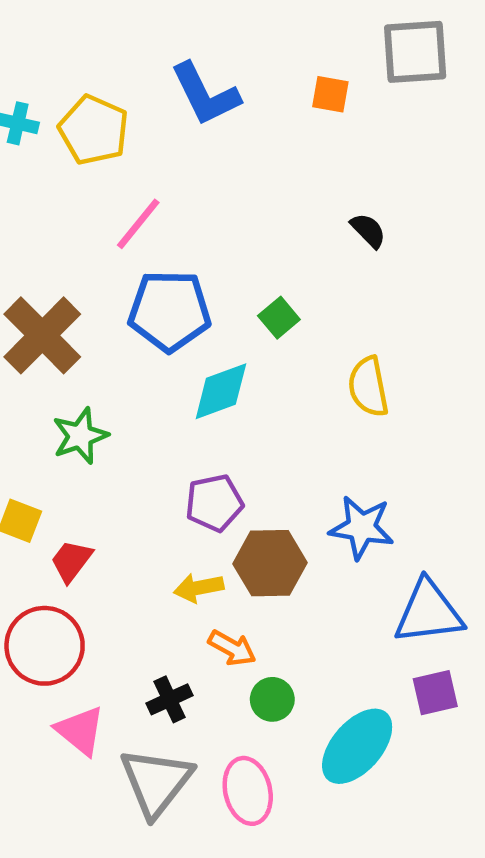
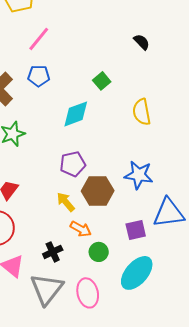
blue pentagon: (170, 311) -> (39, 76), moved, size x0.6
yellow arrow: (199, 588) -> (66, 202), turned 60
purple square: (435, 693) -> (136, 230), moved

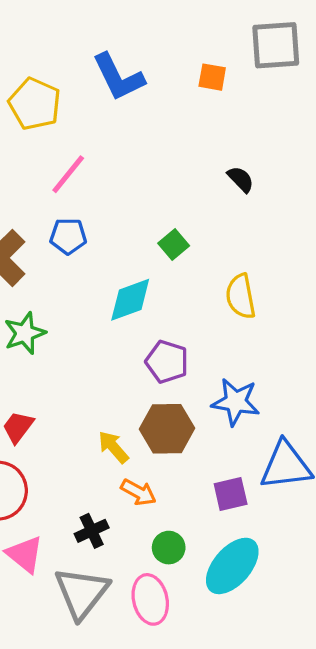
purple pentagon: (73, 164) -> (167, 362), moved, turned 30
green circle: (99, 252) -> (169, 548), moved

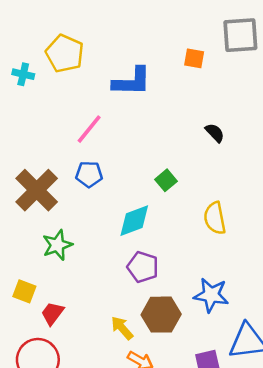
blue L-shape: (118, 77) -> (132, 82), moved, turned -63
yellow pentagon: (35, 104) -> (65, 53), moved
purple pentagon: (167, 362) -> (143, 267), moved

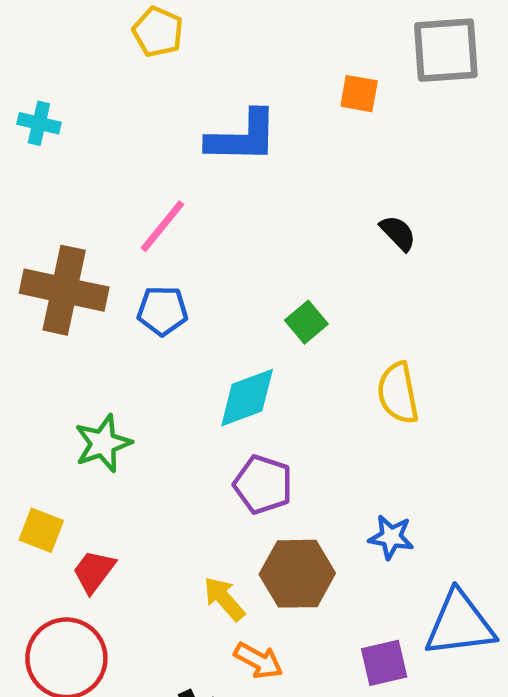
yellow pentagon: (65, 53) -> (158, 32), moved, size x0.7
brown cross: (37, 190) -> (64, 290), moved, turned -33
blue star: (211, 295) -> (391, 537), size x0.7

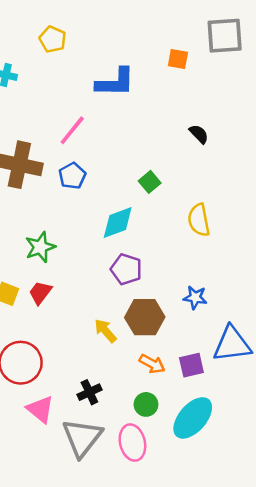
yellow pentagon: (158, 32) -> (53, 39), moved
blue pentagon: (162, 311) -> (72, 176), turned -30
red trapezoid: (94, 571) -> (40, 293), moved
orange arrow: (258, 661) -> (152, 364), moved

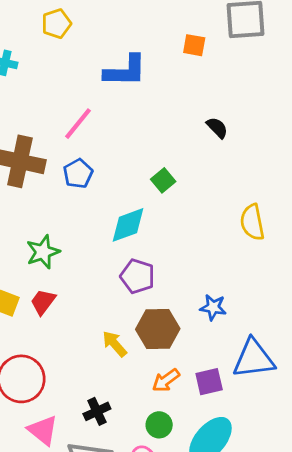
yellow pentagon: (53, 39) -> (56, 24), turned 30
yellow semicircle: (199, 220) -> (252, 222), moved
orange arrow: (152, 364) -> (166, 380), turned 115

